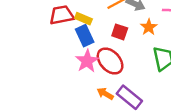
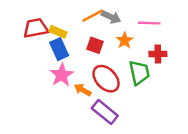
red ellipse: (110, 61) -> (106, 79), moved
orange arrow: (105, 94) -> (83, 90), moved

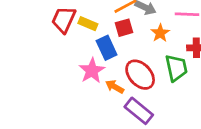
red trapezoid: (36, 28) -> (64, 20), turned -55
red square: (95, 45) -> (124, 28), moved, turned -35
blue rectangle: (59, 49) -> (107, 48), moved

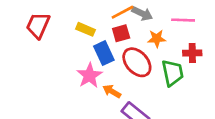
red trapezoid: (64, 20) -> (38, 25), moved
orange star: (160, 33) -> (157, 39), turned 30
red ellipse: (140, 75) -> (137, 62), moved

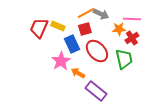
red trapezoid: (38, 25) -> (39, 28), moved
orange star: (157, 39) -> (119, 29), moved
red cross: (192, 53) -> (132, 38), moved, turned -32

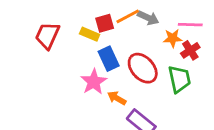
red trapezoid: (39, 28) -> (47, 35), moved
red square: (85, 29) -> (105, 23), moved

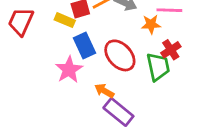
red cross: (190, 50) -> (171, 50), moved
orange arrow: (117, 98) -> (104, 91), moved

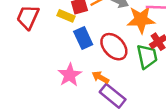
orange star: (151, 24) -> (141, 20), size x1.6
pink star: (69, 70) -> (70, 75), moved

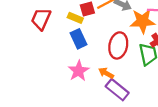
blue rectangle: (83, 38) -> (79, 39), moved
red ellipse: (114, 47) -> (118, 45), turned 55

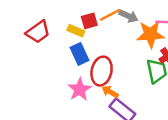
red trapezoid: (41, 19) -> (38, 32), turned -150
red ellipse: (118, 45) -> (102, 71), moved

